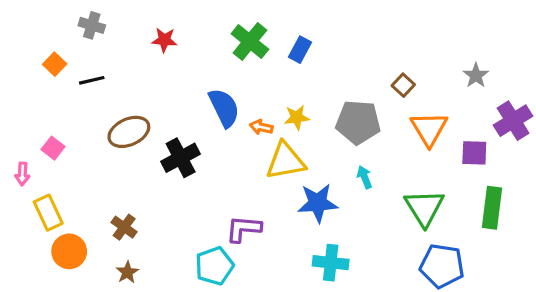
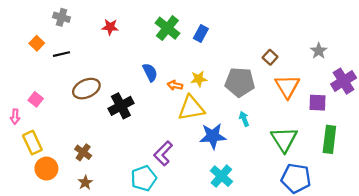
blue semicircle: (224, 108) -> (150, 72), size x0.7
purple L-shape: (243, 229) -> (163, 153), turned -50
cyan cross: (331, 263) -> (221, 176), turned 35

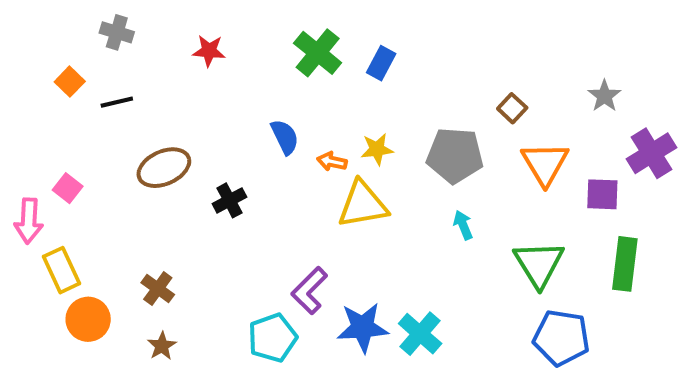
black cross: (121, 106) -> (229, 200), size x0.7
pink arrow: (15, 117) -> (29, 221), size x1.5
blue star: (213, 136) -> (363, 327), moved

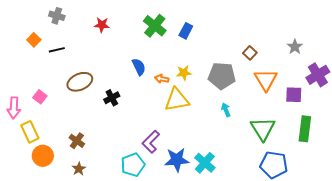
pink square: (68, 188) -> (40, 97), moved

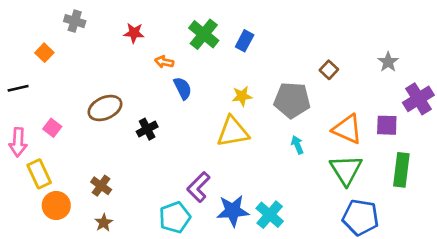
black line: (57, 50) -> (18, 88), moved
orange arrow: (162, 79) -> (164, 62), moved
orange triangle: (266, 80) -> (347, 129), moved, turned -35

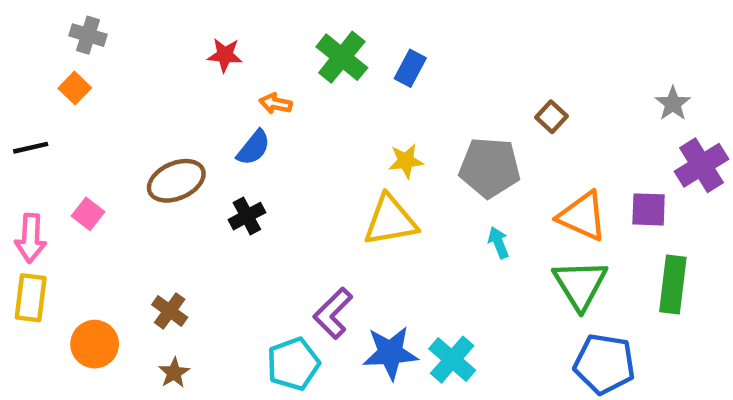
gray cross: (75, 21) -> (88, 35), moved
gray star: (388, 62) -> (673, 104), moved
blue semicircle: (183, 88) -> (254, 148), moved, turned 65
yellow rectangle: (39, 174) -> (31, 298), moved, turned 32

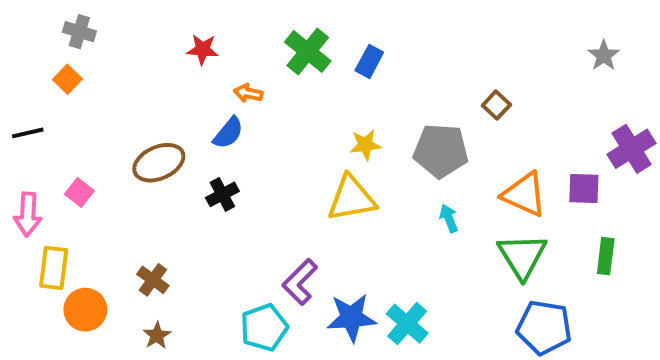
gray star: (673, 104) -> (604, 55), moved
green rectangle: (673, 284) -> (606, 256), size x0.7
yellow rectangle: (31, 298) -> (54, 268), moved

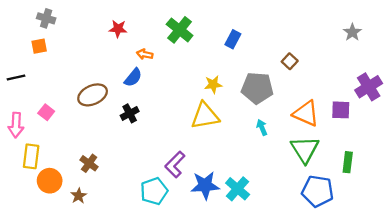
blue rectangle: (369, 61) -> (233, 39), moved
orange square: (67, 79) -> (39, 46), turned 35
green rectangle: (606, 256) -> (348, 162), moved
brown star: (157, 335) -> (79, 196), moved

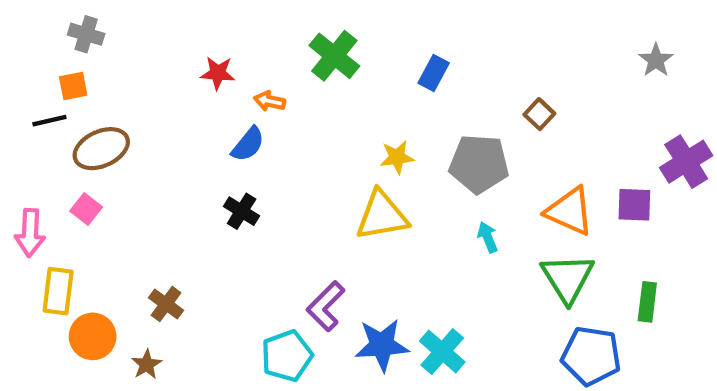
red star: (118, 29) -> (218, 73), moved
black line: (16, 77) -> (49, 121), moved
brown ellipse: (93, 95) -> (101, 149), moved
black cross: (130, 113) -> (242, 211), turned -30

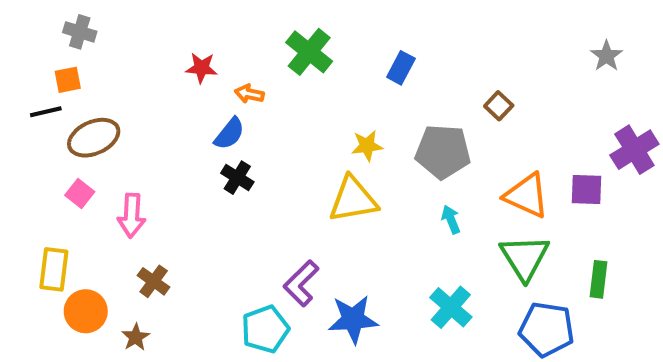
black cross: (242, 211) -> (237, 178), moved
pink arrow: (30, 233) -> (132, 215), moved
cyan cross: (442, 352) -> (451, 307), moved

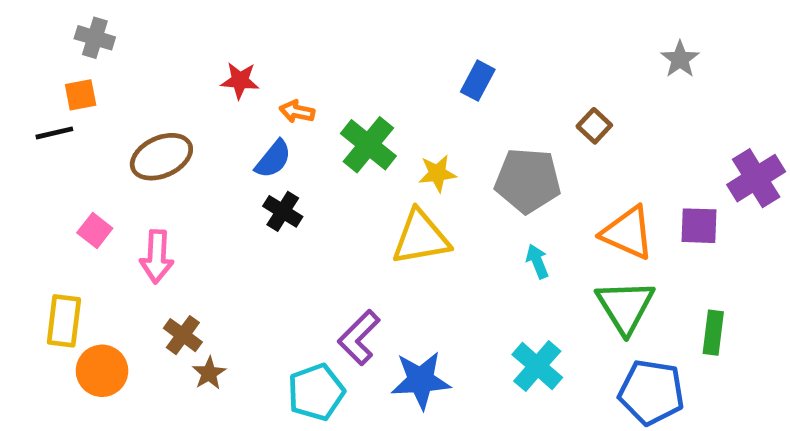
green cross: (309, 52) -> (368, 145), moved
gray star: (606, 56) -> (680, 59), moved
brown ellipse: (94, 138) -> (161, 157), moved
brown star: (136, 337) -> (209, 373), moved

